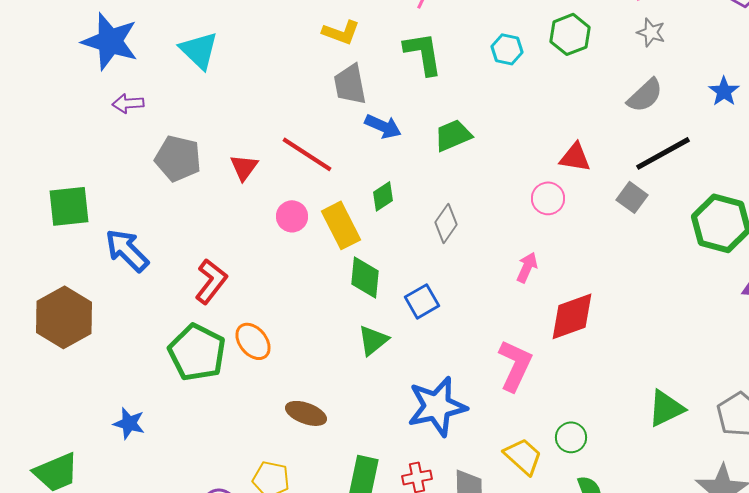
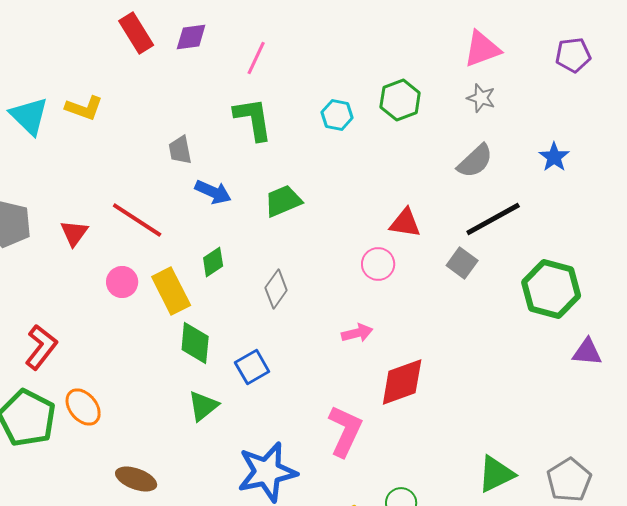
yellow L-shape: (341, 32) -> (84, 108), moved
gray trapezoid: (350, 84) -> (180, 150), size x0.7
pink arrow: (527, 267) -> (357, 333), turned 52

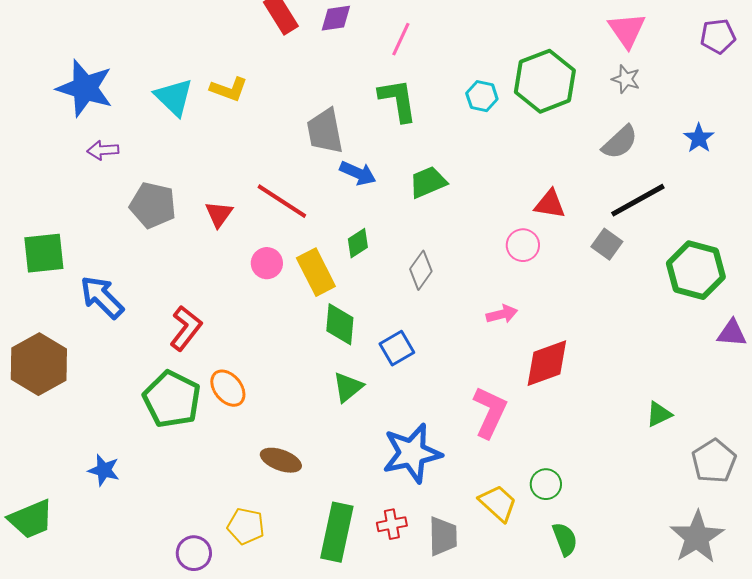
pink triangle: (482, 49) -> (627, 30), turned -45
green hexagon: (400, 100) -> (545, 81), size x1.5
gray trapezoid: (180, 150) -> (325, 131), size x1.6
green triangle: (496, 474) -> (659, 414), moved, size x0.7

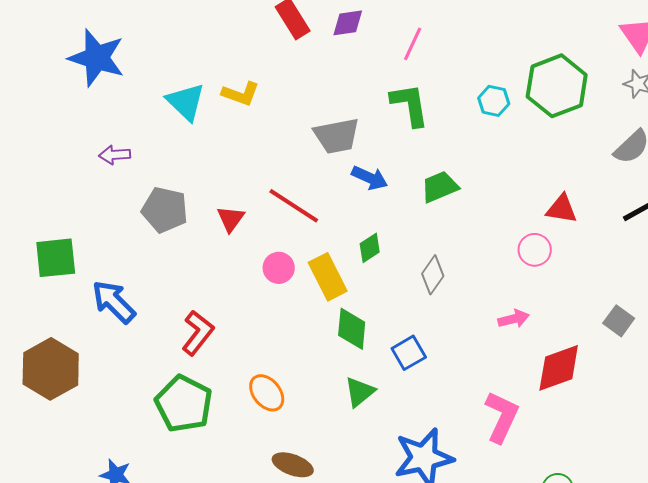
blue star: (85, 88) -> (97, 58), moved
gray trapezoid: (325, 131) -> (337, 136), turned -90
gray square: (607, 244) -> (619, 321), moved
orange ellipse: (228, 388) -> (267, 393), moved

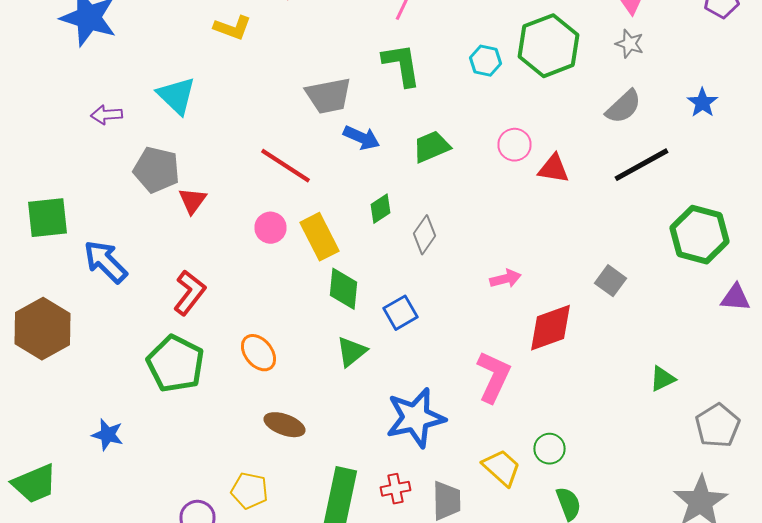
yellow L-shape: (241, 94) -> (232, 28), moved
cyan triangle: (186, 102) -> (176, 96), moved
red triangle: (231, 219) -> (192, 201), moved
green diamond: (370, 248) -> (380, 209), moved
pink circle: (535, 250) -> (514, 145), moved

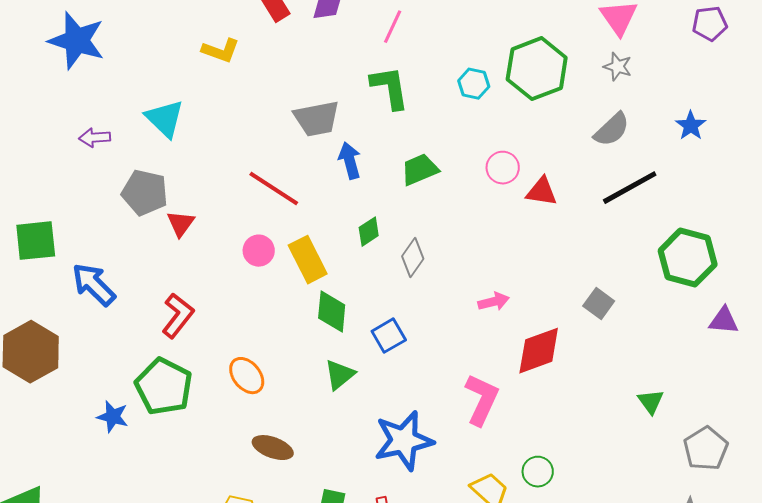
blue arrow: (362, 138) -> (350, 161), turned -129
green triangle: (662, 379) -> (651, 402), turned -40
blue star: (108, 435) -> (113, 417), moved

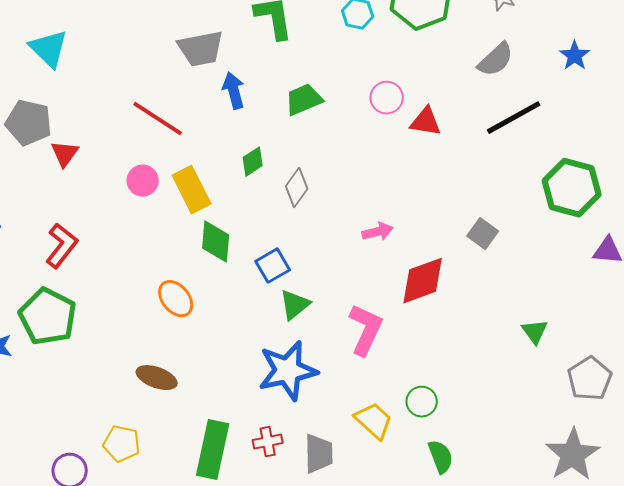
green triangle: (340, 375) -> (295, 305), moved
orange ellipse: (247, 376) -> (176, 299), moved

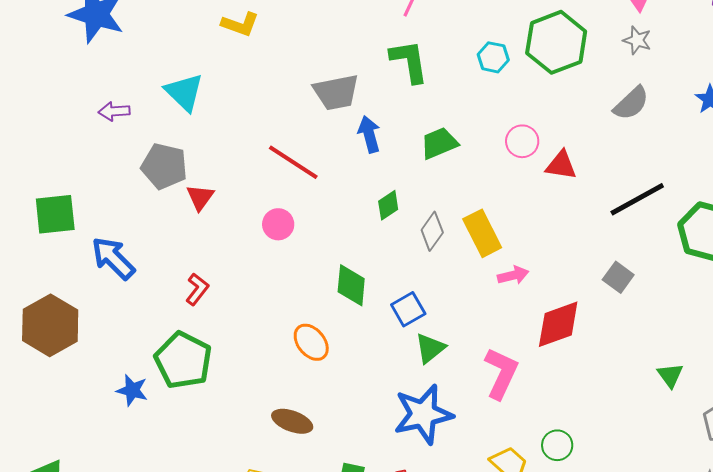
black line: (514, 118) -> (637, 199), moved
yellow rectangle: (192, 190) -> (482, 233), moved
red L-shape: (62, 246) -> (197, 289), size x0.7

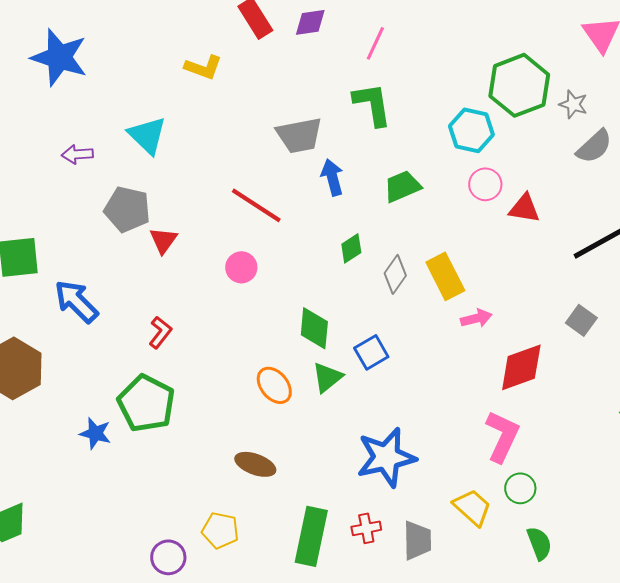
gray star: (637, 40) -> (573, 104), moved
cyan hexagon: (493, 57) -> (471, 130), moved, size x1.4
green triangle: (430, 348) -> (327, 377), moved
pink L-shape: (501, 373) -> (502, 436), moved

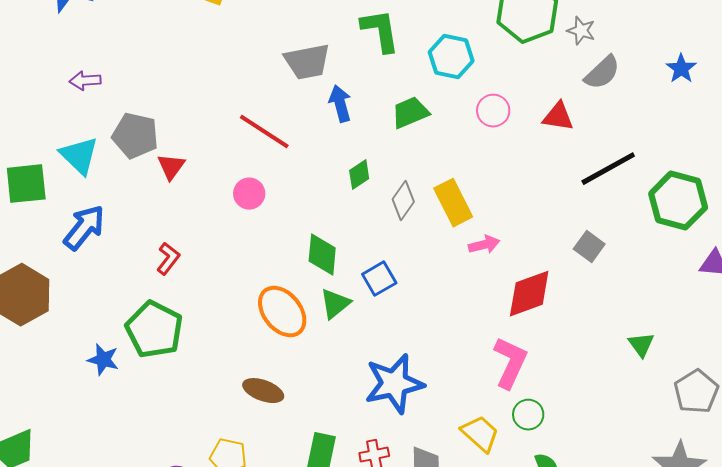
cyan hexagon: (471, 130) -> (451, 57), moved
cyan triangle: (147, 135) -> (79, 156), moved
red triangle: (524, 208) -> (558, 117), moved
blue arrow: (76, 301) -> (84, 228), turned 84
orange ellipse: (274, 385) -> (282, 312), size x1.4

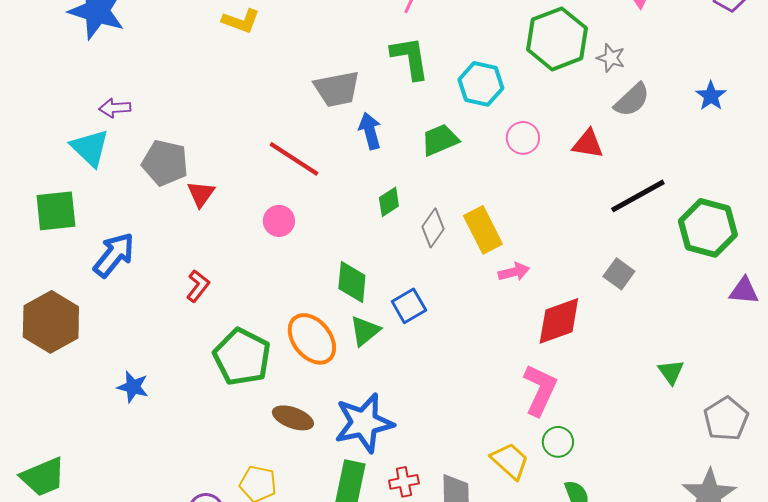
cyan triangle: (79, 156) -> (90, 148), moved
green pentagon: (154, 330) -> (242, 357), moved
blue star: (394, 384) -> (364, 423), moved

